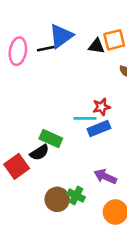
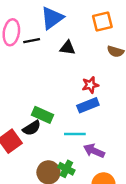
black triangle: (96, 46) -> (68, 48), moved
black line: (46, 49) -> (32, 41), moved
cyan line: (85, 118) -> (75, 134), moved

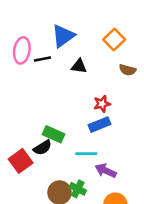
orange square: (102, 22) -> (114, 40), turned -30

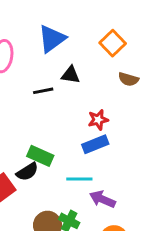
black line: (42, 59) -> (43, 91), moved

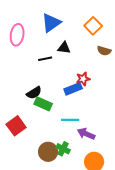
blue rectangle: (95, 144) -> (73, 89), moved
black semicircle: (27, 172) -> (34, 93), moved

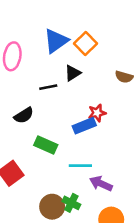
orange square: (93, 26) -> (86, 43), moved
black triangle: (64, 48) -> (73, 73), turned -40
black semicircle: (34, 93) -> (24, 115), moved

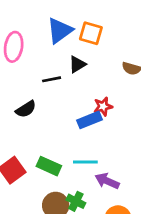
orange square: (86, 43) -> (91, 33), turned -30
green rectangle: (46, 145) -> (49, 166), moved

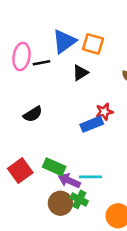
black line: (52, 79) -> (42, 63), moved
cyan line: (85, 162) -> (90, 177), moved
purple arrow: (107, 181) -> (69, 181), moved

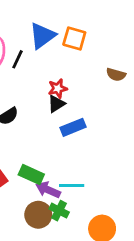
black line: (42, 63) -> (17, 59), turned -54
black triangle: (80, 73) -> (56, 104), moved
red star: (104, 112) -> (58, 88), moved

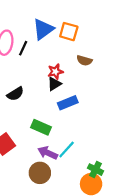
brown semicircle: (116, 75) -> (84, 60), moved
green rectangle: (31, 174) -> (41, 127), moved
cyan line: (72, 186) -> (67, 150), turned -48
green cross: (59, 211) -> (96, 170), moved

